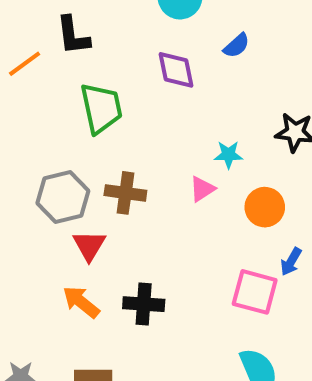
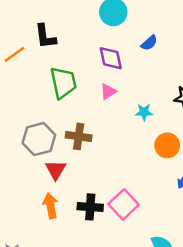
pink triangle: (202, 189) -> (108, 92), moved
pink square: (255, 292) -> (124, 204), moved, turned 32
orange arrow: (81, 302) -> (50, 206), turned 40

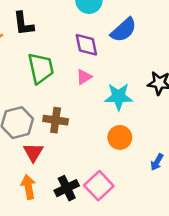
blue semicircle: (149, 43) -> (124, 30), size x1.6
cyan star: (144, 112) -> (119, 97), size x1.6
orange circle: (167, 145) -> (120, 137), moved
black cross: (90, 207) -> (67, 188), turned -30

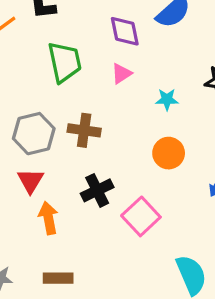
cyan star: (119, 97) -> (167, 99), size x0.6
red triangle: (33, 152) -> (31, 181), moved
black cross: (67, 188) -> (97, 190), moved

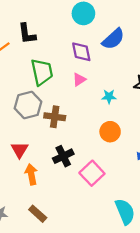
gray hexagon: (34, 134) -> (28, 105), moved
brown rectangle: (58, 278) -> (38, 214), turned 42

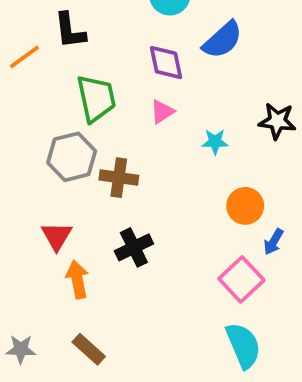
orange circle: (110, 132) -> (245, 206), moved
pink square: (92, 173) -> (241, 279), moved

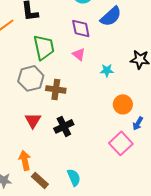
pink triangle: (162, 112) -> (79, 54), turned -48
red triangle: (57, 236) -> (33, 120), moved
orange arrow: (77, 279) -> (25, 160), moved
cyan semicircle: (243, 345) -> (74, 177), moved, size x0.7

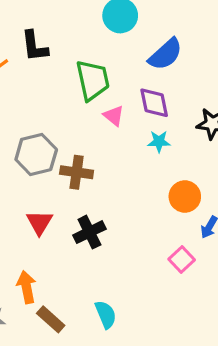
purple diamond: (81, 28) -> (154, 103), moved
green trapezoid: (44, 47) -> (93, 80), moved
pink square: (121, 143) -> (182, 260), size x0.7

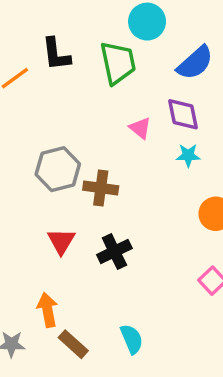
green trapezoid: (93, 80) -> (118, 63), moved

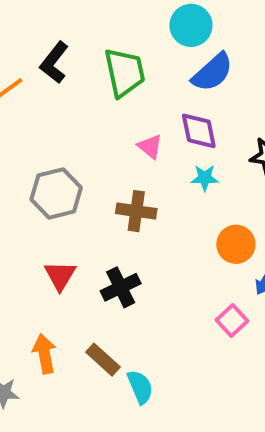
cyan circle: (147, 22) -> (191, 25), moved
black L-shape: (56, 54) -> (54, 63), turned 45
brown cross: (101, 188) -> (136, 211), moved
brown rectangle: (73, 344) -> (103, 360), moved

